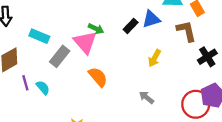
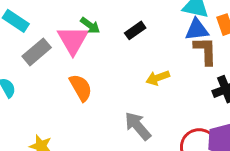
blue triangle: (151, 19) -> (197, 30), moved
yellow arrow: (154, 58) -> (158, 78), turned 30
gray arrow: (146, 97) -> (138, 126), size x1.5

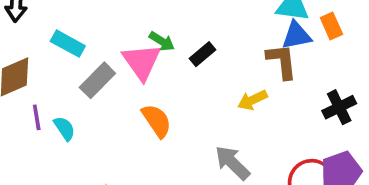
black rectangle: (135, 30) -> (202, 54), moved
brown L-shape: (205, 51) -> (282, 61), moved

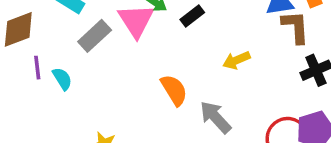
brown L-shape: (282, 61) -> (296, 27), moved
orange semicircle: (157, 121) -> (174, 90), moved

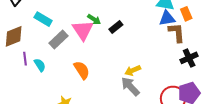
yellow arrow: (236, 60) -> (133, 70), moved
orange semicircle: (174, 90) -> (82, 70), moved

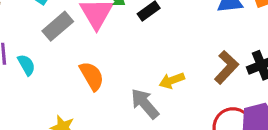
brown L-shape: (177, 33) -> (226, 67), moved, turned 45
gray arrow: (130, 86) -> (145, 104), moved

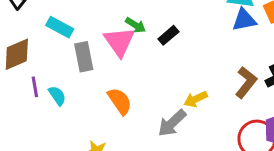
gray rectangle: (58, 26) -> (84, 57), turned -56
gray arrow: (145, 104) -> (172, 123), turned -88

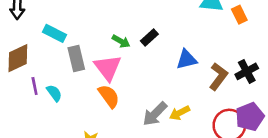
blue triangle: (244, 20) -> (187, 59), moved
green arrow: (136, 25) -> (121, 41), moved
pink triangle: (119, 42) -> (108, 68), moved
yellow arrow: (196, 99) -> (180, 113), moved

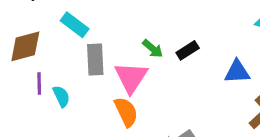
blue triangle: (187, 59) -> (237, 72), moved

